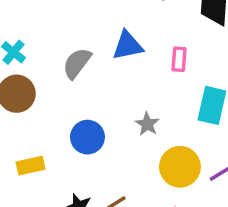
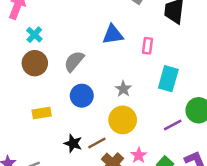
gray semicircle: (77, 63) -> (74, 61), moved
yellow circle: (180, 167) -> (123, 120), moved

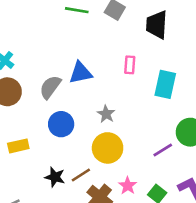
blue triangle: (113, 34) -> (81, 73), moved
cyan rectangle: (168, 79) -> (165, 84), moved

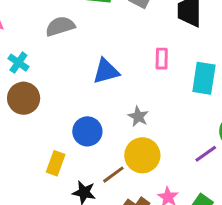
gray semicircle: (50, 87) -> (60, 26), moved, turned 40
yellow rectangle: (18, 146) -> (56, 163), moved, turned -54
brown line: (81, 175) -> (113, 175), moved

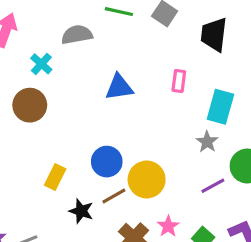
cyan cross: (18, 63) -> (41, 64), moved
gray star: (138, 117) -> (207, 142), moved
blue circle: (87, 131) -> (107, 162), moved

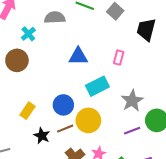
cyan rectangle: (220, 107) -> (97, 86), moved, turned 40
gray star: (207, 142) -> (132, 101), size x1.5

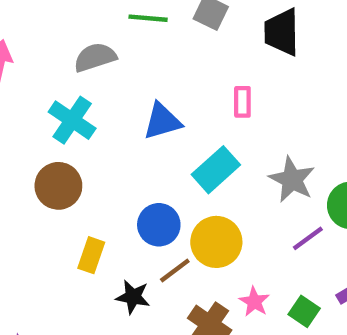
cyan cross: (28, 34) -> (72, 120), moved, size x1.5
brown circle: (17, 60) -> (58, 186), moved

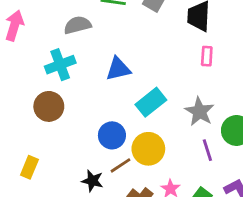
pink rectangle: (242, 102) -> (207, 56), moved
cyan cross: (72, 120) -> (60, 65), turned 32
purple line: (308, 238) -> (207, 150), turned -75
yellow rectangle: (91, 255) -> (29, 167), moved

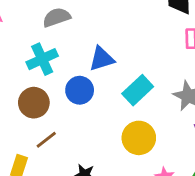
blue circle: (112, 135) -> (80, 90), moved
brown line: (120, 165) -> (46, 140), moved

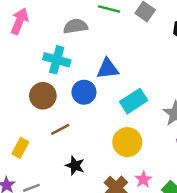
cyan cross: (42, 59) -> (57, 60), turned 30
brown line: (46, 140) -> (60, 129), moved

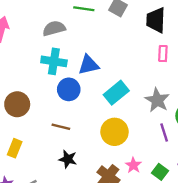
cyan cross: (57, 60) -> (54, 61), moved
brown circle: (43, 96) -> (17, 104), moved
brown line: (60, 129) -> (61, 127), moved, turned 48

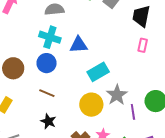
blue circle: (69, 89) -> (47, 63), moved
gray star: (157, 100) -> (117, 95), moved

